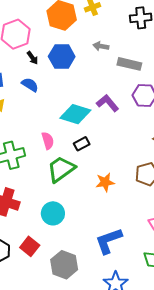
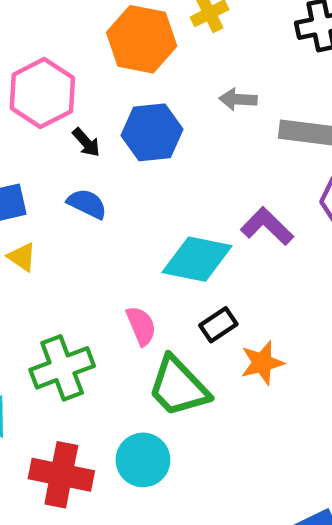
green trapezoid: (61, 169) -> (178, 387), turned -92
orange star: (105, 182) -> (262, 363), moved
cyan circle: (53, 213) -> (143, 460), moved

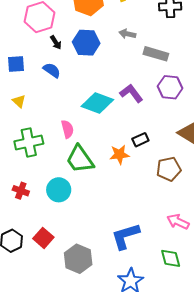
yellow triangle: (22, 257) -> (19, 101), moved
black rectangle: (218, 325) -> (140, 140), moved
red cross: (61, 475) -> (21, 191), size x0.6

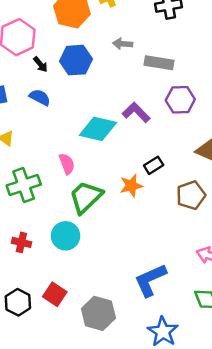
green trapezoid: (80, 159) -> (86, 197), turned 88

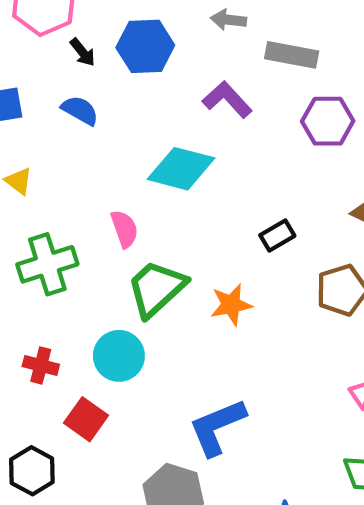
purple L-shape: (136, 112) -> (227, 100), moved
orange star: (131, 186) -> (231, 305), moved
blue L-shape: (150, 280) -> (217, 427), moved
red square: (55, 294) -> (86, 419), moved

